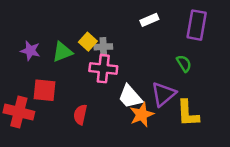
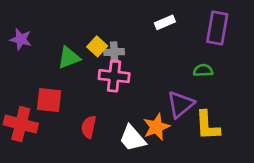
purple star: (30, 51) -> (21, 39), moved
green semicircle: (184, 63) -> (203, 70), turned -60
white trapezoid: (130, 97) -> (132, 138), moved

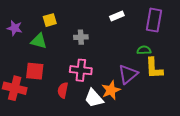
yellow square: (97, 46) -> (50, 20), moved, turned 32
green triangle: (69, 58) -> (39, 41), moved, turned 36
pink cross: (114, 76) -> (81, 70), moved
yellow L-shape: (207, 125) -> (154, 68), moved

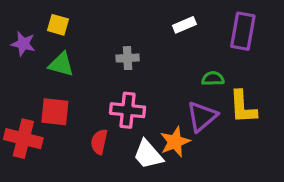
yellow square: (50, 20) -> (58, 25), moved, turned 32
green semicircle: (144, 50) -> (213, 79), moved

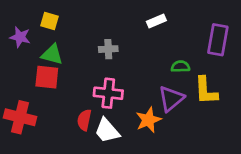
purple rectangle: (243, 31) -> (218, 40), moved
red square: (55, 112) -> (47, 77), moved
white trapezoid: (148, 154) -> (107, 131), moved

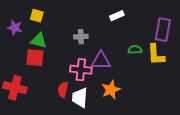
yellow L-shape: (206, 91) -> (156, 55), moved
purple triangle: (171, 99) -> (101, 61), moved, turned 40
white trapezoid: (107, 131) -> (80, 98), turned 45

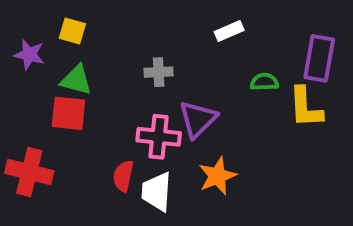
green semicircle: (135, 50) -> (264, 82), moved
purple triangle: (101, 61) -> (198, 119), turned -45

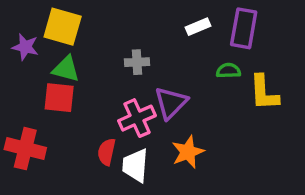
yellow square: (72, 31) -> (63, 27), size x1.6
purple rectangle: (319, 58) -> (244, 28), moved
pink cross: (159, 137) -> (137, 118), turned -30

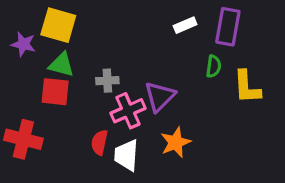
gray cross: (137, 62) -> (107, 81), moved
green semicircle: (228, 71) -> (214, 66), turned 100

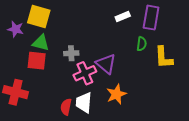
purple triangle: (160, 96) -> (106, 64), turned -35
red semicircle: (99, 142) -> (66, 107), moved

